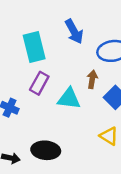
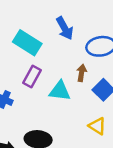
cyan rectangle: (34, 47) -> (27, 43), turned -44

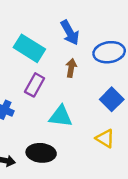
brown arrow: (82, 73) -> (71, 68), moved
cyan triangle: (60, 91) -> (61, 116), moved

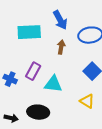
cyan rectangle: (29, 48) -> (29, 32), turned -35
purple rectangle: (35, 85) -> (33, 71), moved

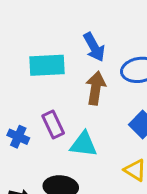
brown arrow: (61, 47) -> (96, 88), size x1.5
purple rectangle: (33, 71) -> (53, 125), turned -54

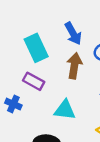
cyan rectangle: (47, 65) -> (36, 48), turned 68
purple rectangle: (53, 125) -> (34, 81), moved, turned -36

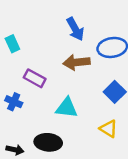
cyan rectangle: (36, 48) -> (12, 44), moved, size x0.6
brown arrow: (74, 66) -> (77, 62), turned -105

